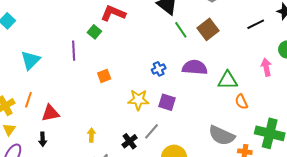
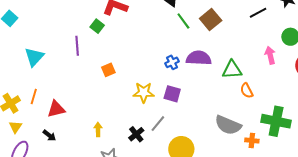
blue cross: (159, 69) -> (172, 62), moved
black arrow: (43, 139) -> (49, 135), turned -48

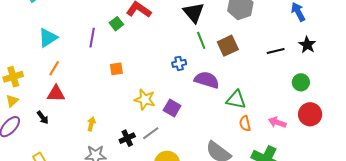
pink arrow: (270, 55) -> (277, 122), moved, turned -72
blue cross: (172, 62) -> (179, 63), moved
orange line: (34, 96) -> (54, 68), moved

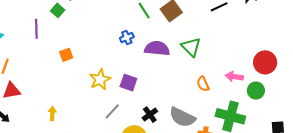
green circle: (301, 82) -> (256, 90), moved
yellow star: (145, 100) -> (100, 79), turned -30
green triangle: (236, 100) -> (191, 47), moved, turned 45
black cross: (127, 138) -> (150, 115), moved

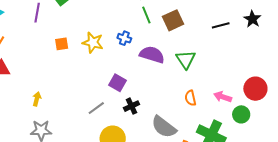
blue cross: (127, 37) -> (124, 38), turned 32
yellow star: (100, 79) -> (93, 43), moved, turned 30
black cross: (150, 115) -> (132, 106), moved

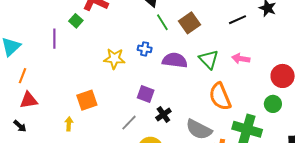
orange square: (62, 44) -> (87, 100), moved, size x1.5
pink arrow: (223, 97) -> (241, 59), moved
orange semicircle: (190, 98) -> (220, 97), size x1.8

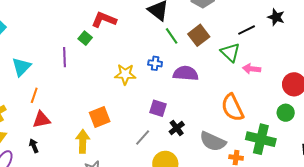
green triangle: (209, 59) -> (230, 52), moved
yellow arrow: (69, 124) -> (83, 141), size x1.6
black arrow: (20, 126) -> (34, 146), turned -152

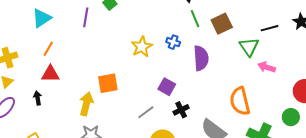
purple semicircle: (186, 73) -> (201, 58), turned 70
yellow star: (125, 74) -> (142, 47), turned 30

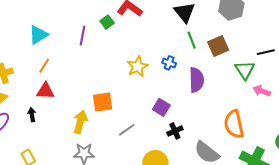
gray line: (146, 112) -> (127, 130), moved

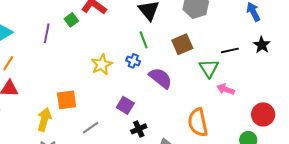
green line: (192, 40) -> (144, 40), moved
purple semicircle: (196, 80) -> (160, 78), turned -50

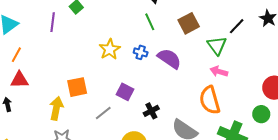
black line: (230, 50) -> (237, 26), turned -30
blue cross: (133, 61) -> (141, 52), moved
pink arrow: (226, 89) -> (219, 71), moved
purple square: (125, 105) -> (125, 92), moved

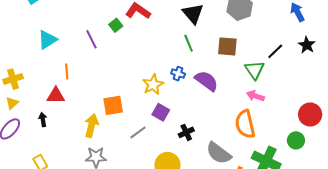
purple line: (53, 22) -> (92, 39), turned -36
brown square: (189, 23) -> (227, 46), turned 30
yellow star: (110, 49) -> (153, 85), moved
orange line: (16, 55) -> (67, 71), moved, turned -35

